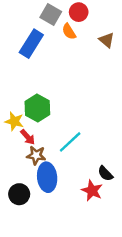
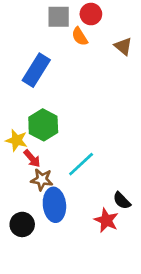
gray square: (51, 15) -> (59, 17), turned -30
blue rectangle: (31, 44) -> (36, 70), moved

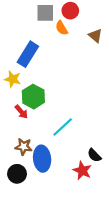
yellow star: (17, 140) -> (13, 79), moved
red arrow: (32, 159) -> (21, 112), moved
brown star: (42, 180) -> (24, 147), moved

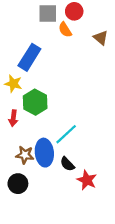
red arrow: (21, 112) -> (13, 118), moved, turned 48
black semicircle: (94, 155) -> (67, 164), moved
blue ellipse: (42, 159) -> (44, 153), moved

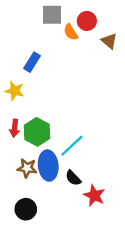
red circle: (74, 11) -> (87, 21), moved
blue rectangle: (29, 57) -> (32, 62), size x0.7
green hexagon: (35, 102) -> (37, 132), moved
black circle: (18, 184) -> (26, 209), moved

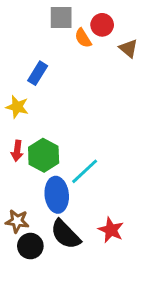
brown star: (27, 168) -> (17, 221), moved
black semicircle: (73, 178) -> (66, 234), moved, size x1.6

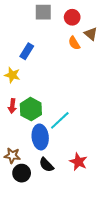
orange semicircle: (83, 38) -> (74, 43), moved
black semicircle: (66, 234) -> (46, 165), size x0.7

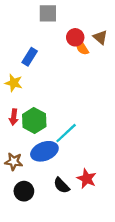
red circle: (72, 17) -> (75, 37), moved
blue ellipse: (40, 137) -> (44, 151), turned 75
brown star: (12, 156) -> (14, 162), moved
black semicircle: (46, 165) -> (62, 185), moved

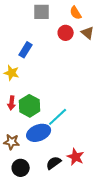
orange semicircle: (82, 48) -> (76, 13), moved
black semicircle: (62, 185) -> (54, 163), turned 98

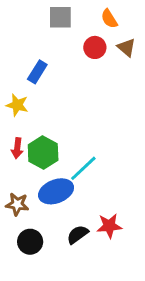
red star: (76, 157) -> (109, 226), turned -30

